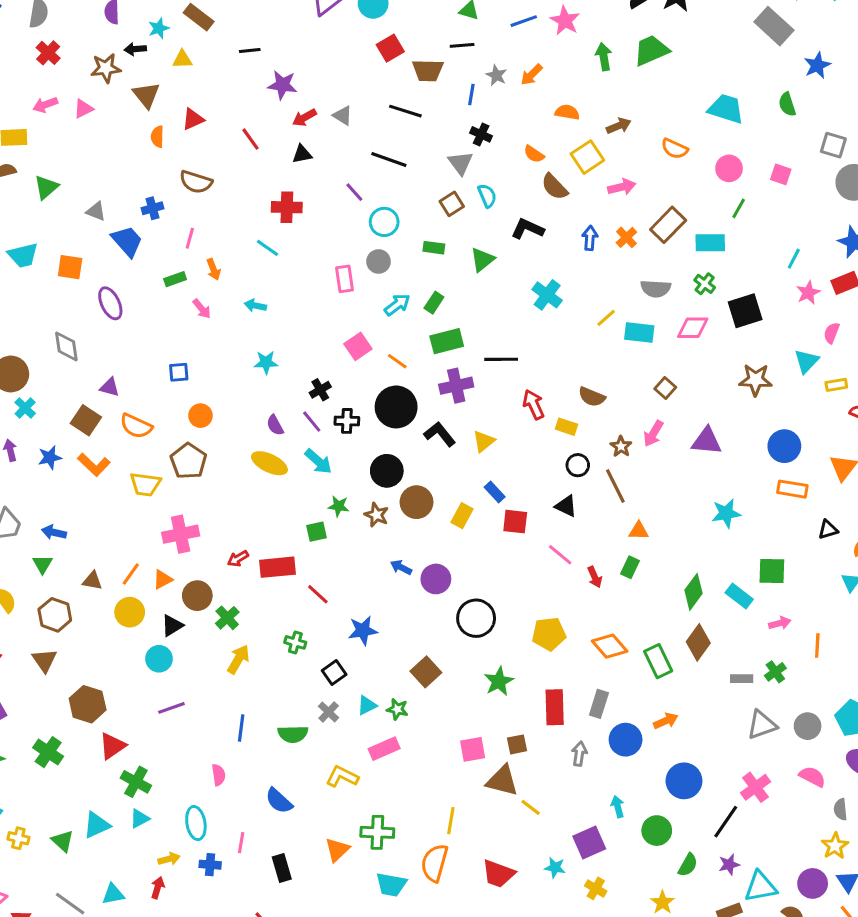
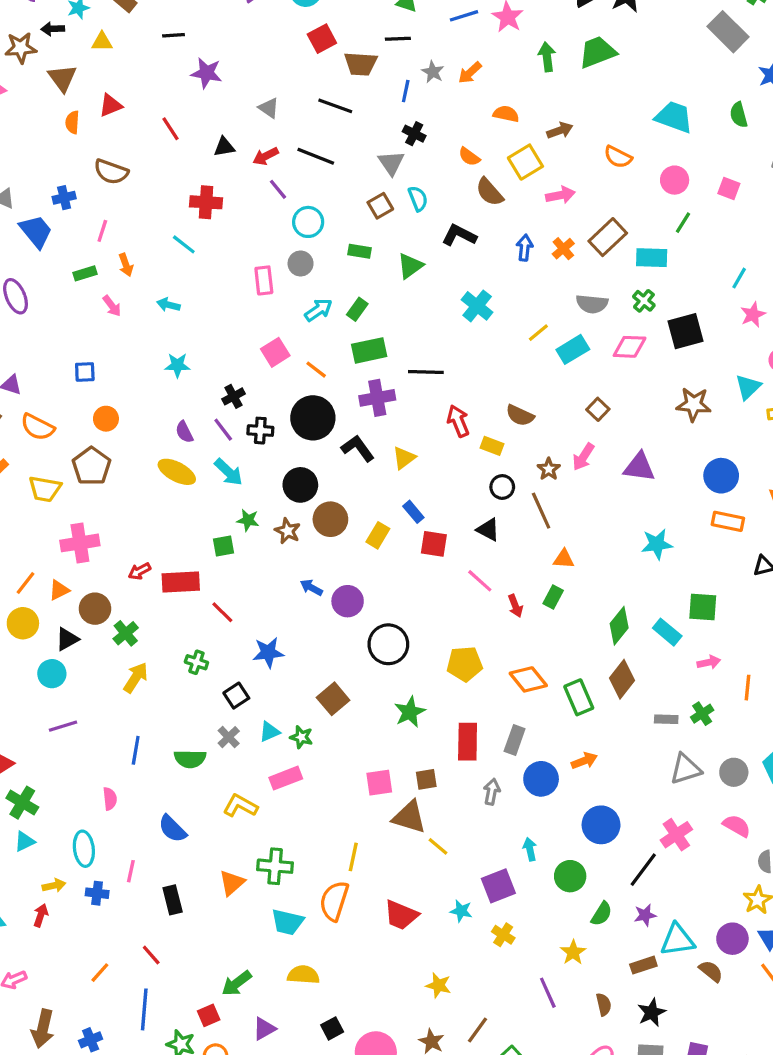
red arrow: (304, 118) -> (266, 156), moved
cyan rectangle: (639, 332) -> (573, 349), turned -40

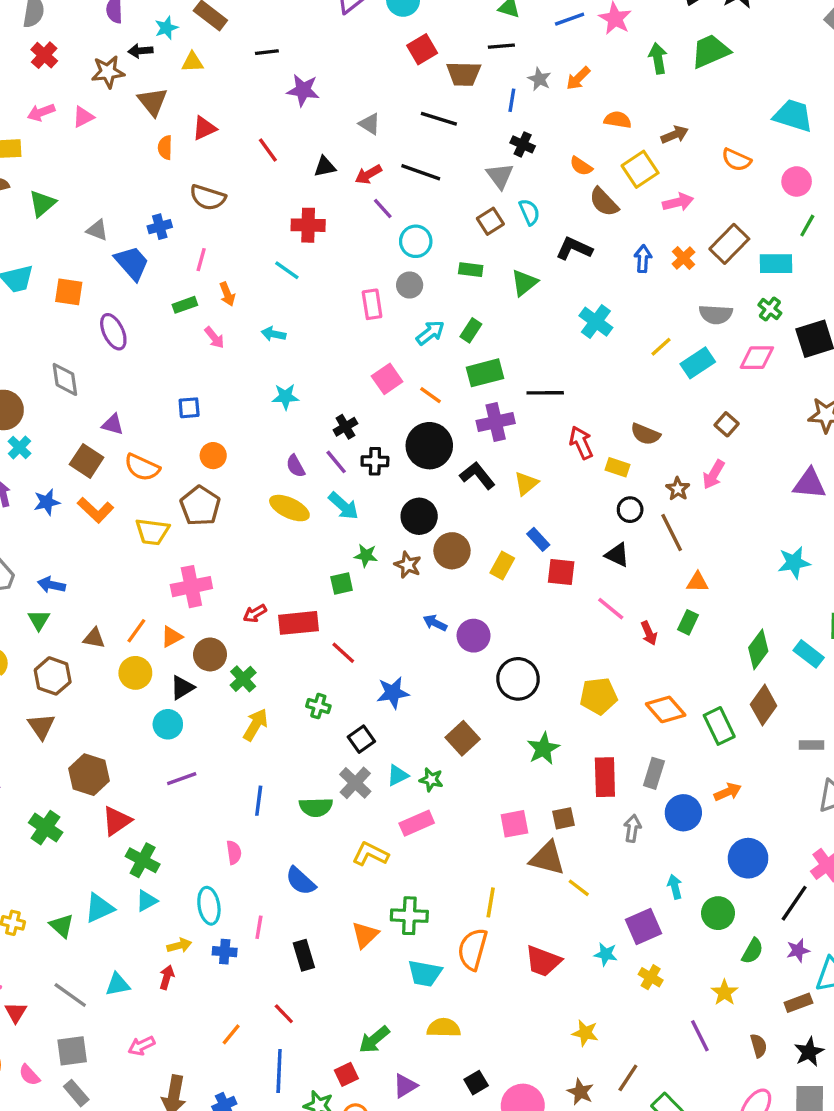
purple triangle: (639, 467) -> (809, 484), moved
gray cross: (229, 737) -> (355, 783), size x1.4

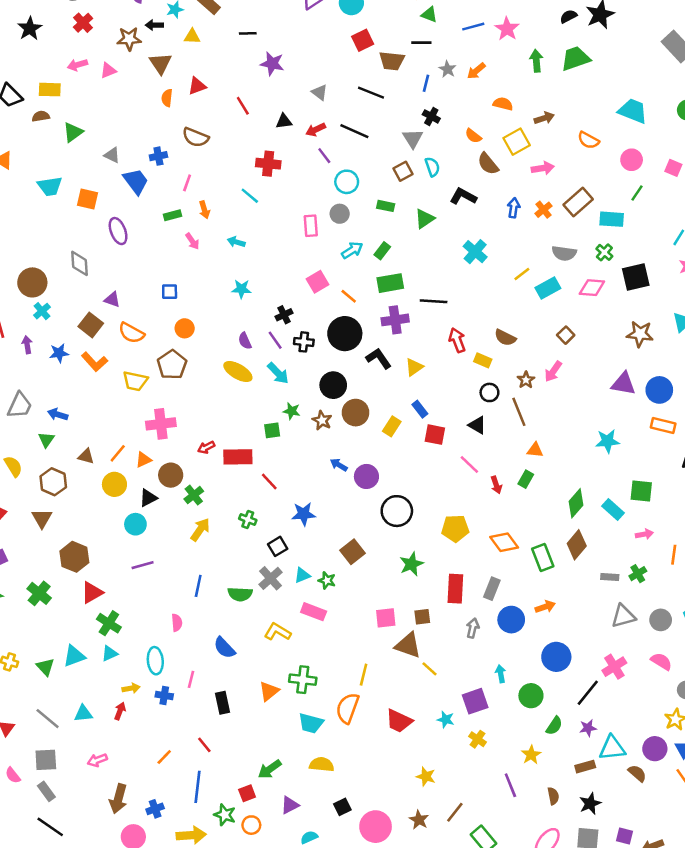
pink rectangle: (417, 823) -> (314, 612), turned 40

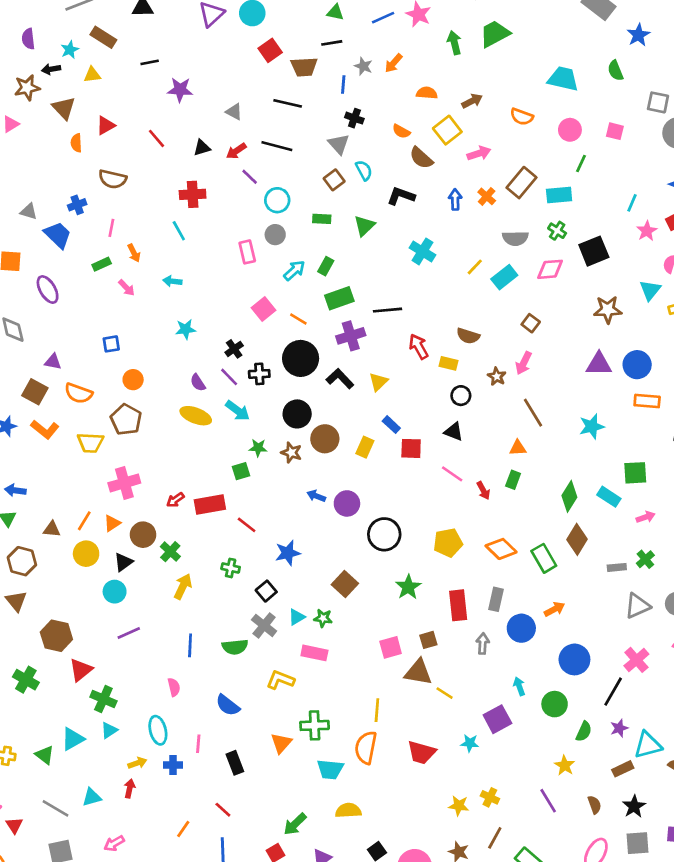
cyan line: (250, 196) -> (179, 231), turned 30
brown line: (519, 412) -> (533, 413), moved
yellow cross: (477, 739) -> (490, 797), moved

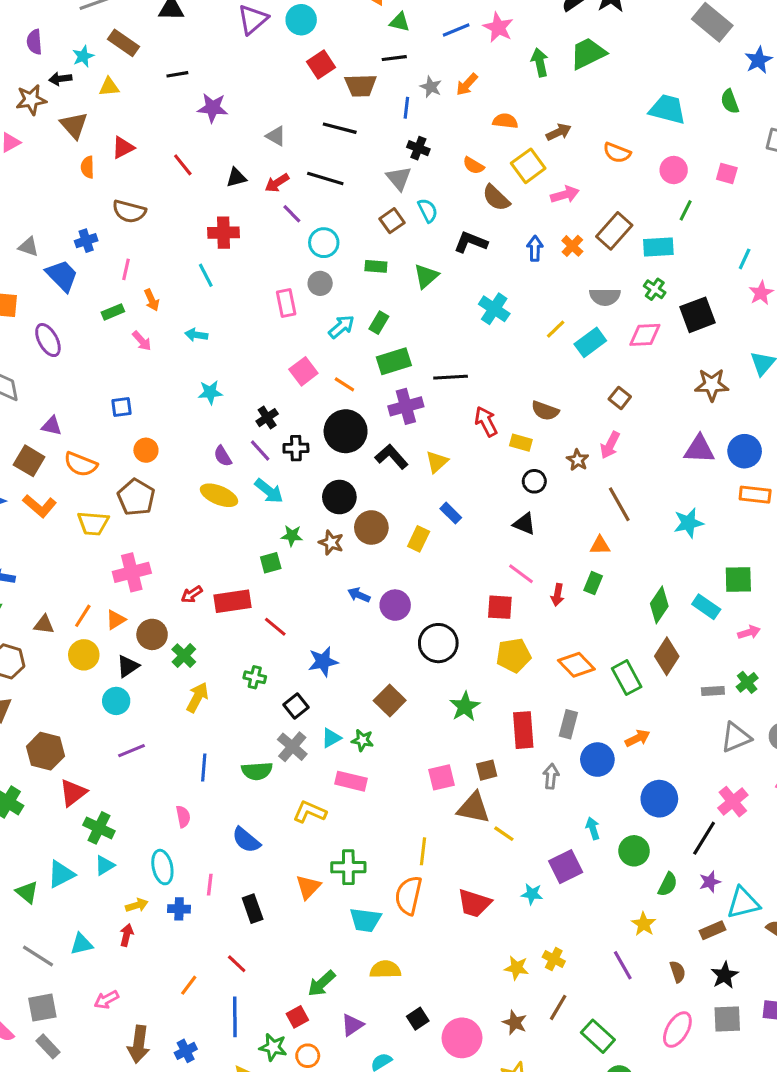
red square: (411, 448) -> (500, 607), moved
red arrow: (483, 491) -> (557, 595), turned 36

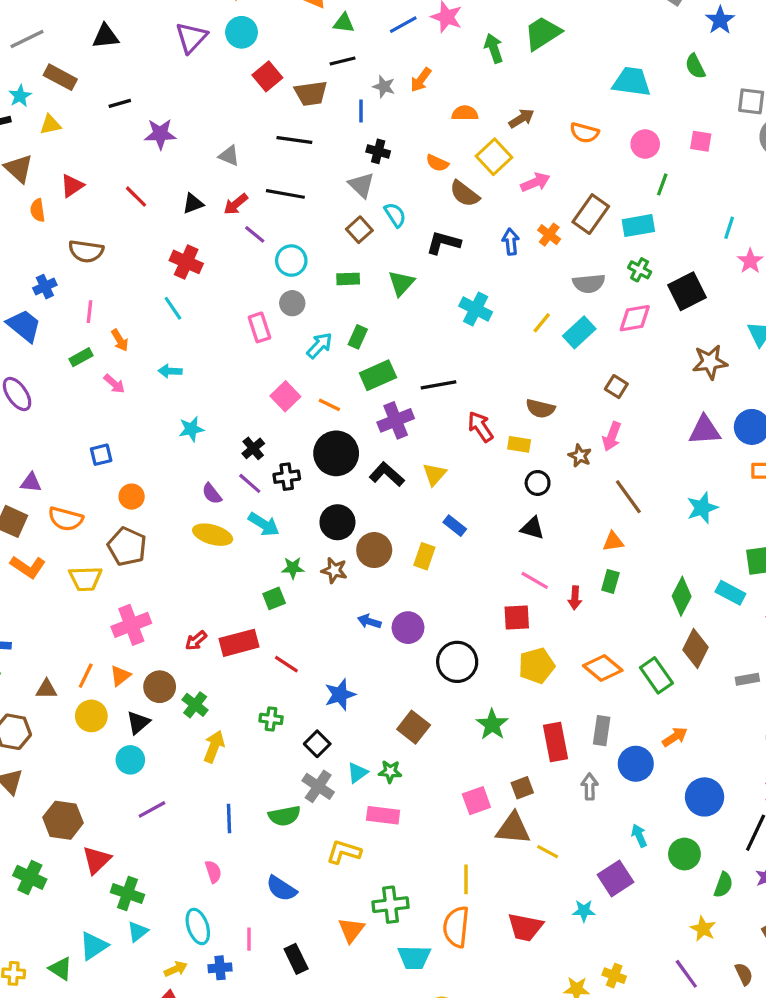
red cross: (224, 233) -> (186, 262), turned 32

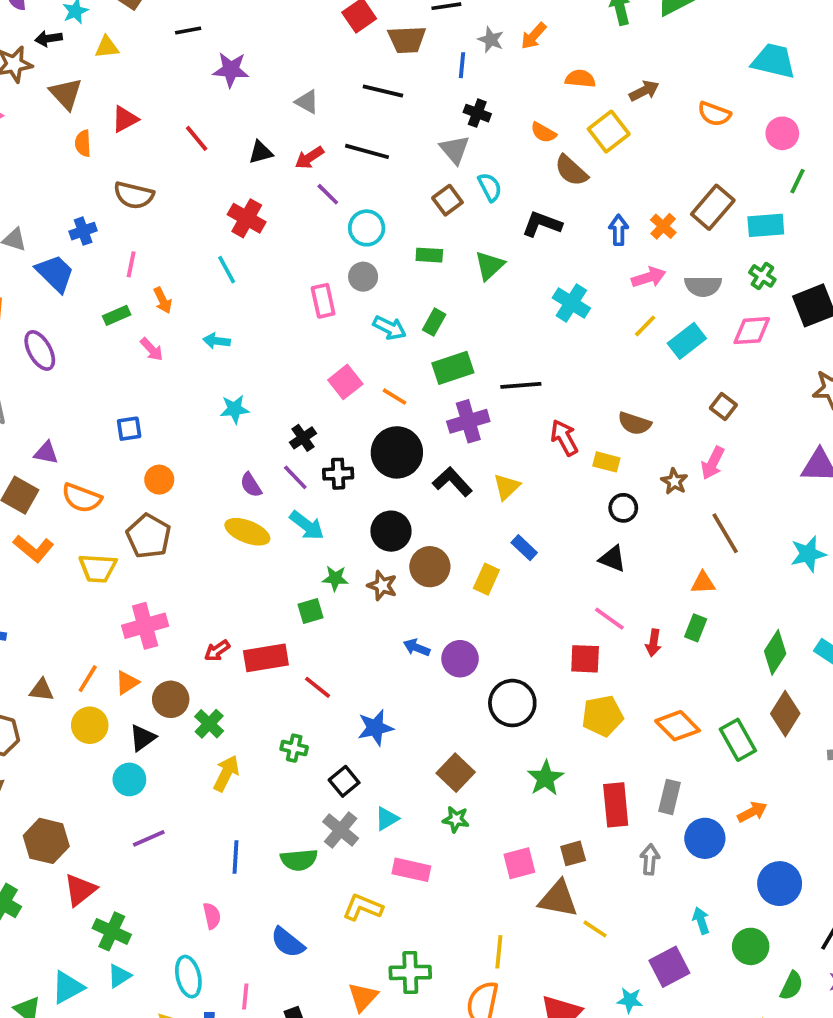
pink arrow: (535, 182) -> (649, 277), moved
cyan arrow: (320, 345) -> (390, 328), turned 68
green star: (390, 772) -> (456, 819), moved

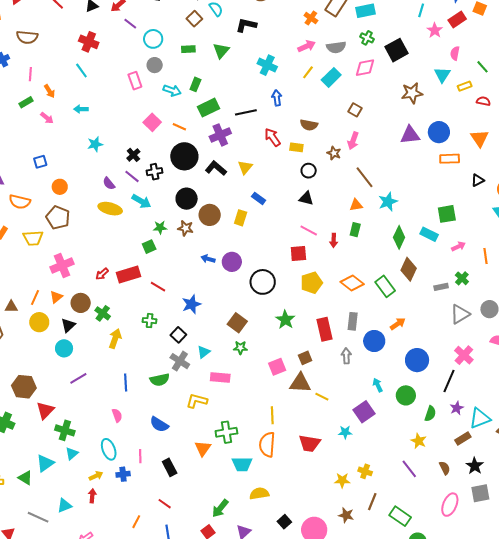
blue arrow: (619, 230) -> (277, 98), moved
cyan star: (808, 554) -> (388, 202), moved

